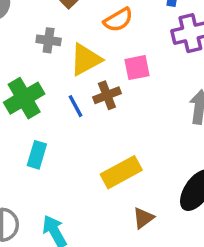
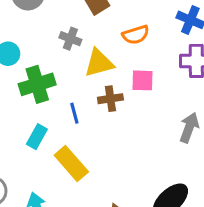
blue line: (76, 106) -> (74, 113), moved
yellow rectangle: (121, 172) -> (71, 163), moved, turned 64

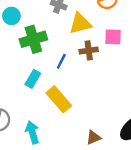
blue line: (74, 113) -> (61, 61), turned 42

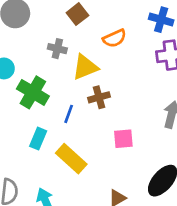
pink square: (113, 37) -> (123, 139), moved
green cross: (33, 39) -> (33, 92), turned -35

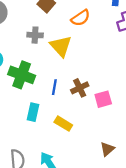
yellow triangle: (85, 67) -> (61, 46), turned -40
brown cross: (99, 97) -> (80, 88), moved
yellow rectangle: (71, 159) -> (63, 124), size x0.7

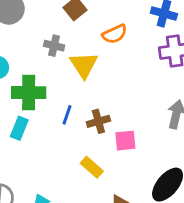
green cross: (22, 75) -> (29, 93), turned -30
cyan rectangle: (33, 112) -> (19, 128), moved
yellow rectangle: (63, 124) -> (92, 167), moved

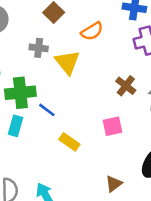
blue line: (67, 115) -> (47, 110), moved, turned -66
brown cross: (98, 121) -> (126, 86), moved, turned -30
yellow rectangle: (92, 167) -> (69, 142), moved

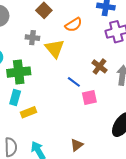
blue line: (47, 110) -> (74, 82), moved
yellow rectangle: (69, 142) -> (28, 112), moved, turned -56
brown triangle: (114, 184) -> (77, 145), moved

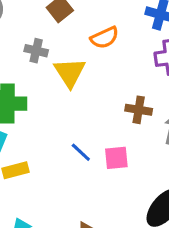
brown cross: (99, 66) -> (139, 110), turned -35
blue line: (74, 82) -> (81, 152), moved

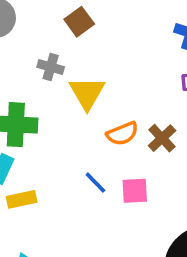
orange semicircle: (105, 38) -> (122, 134), moved
brown cross: (139, 110) -> (162, 138), turned 35

